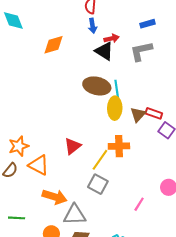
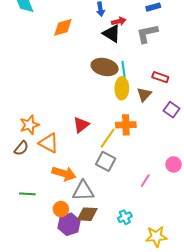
red rectangle: (154, 113) -> (160, 77), moved

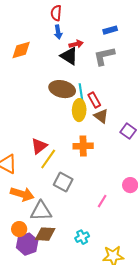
red rectangle: (160, 77) -> (94, 100), moved, turned 42
brown triangle: (144, 94) -> (101, 116), turned -35
yellow line: (108, 138) -> (48, 159), moved

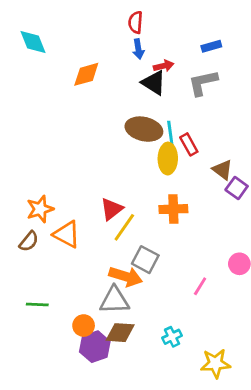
brown triangle: (101, 116) -> (223, 170), moved
orange arrow: (22, 194) -> (126, 276), moved

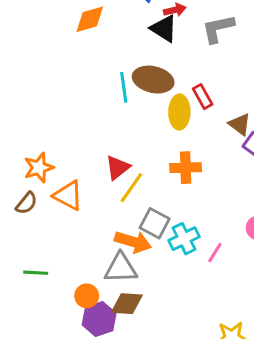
cyan line: (171, 135) -> (124, 87), moved
cyan cross: (172, 337) -> (184, 239), moved, size x1.4

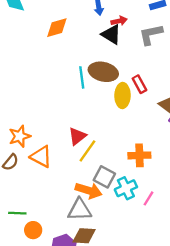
orange cross: (186, 168) -> (139, 155), moved
orange circle: (87, 296) -> (33, 230), moved

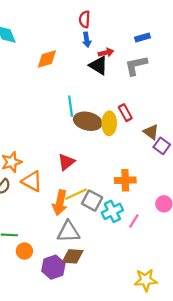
brown ellipse: (103, 72) -> (88, 121), moved
yellow line: (87, 151) -> (76, 194), moved, turned 30
orange arrow: (89, 191) -> (60, 203), moved, turned 85

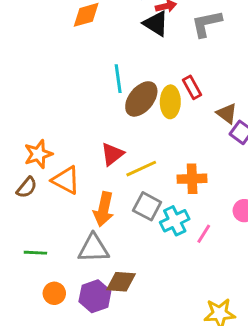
brown ellipse: (88, 121) -> (141, 99), turned -64
yellow line: (76, 194) -> (141, 169), moved
gray triangle: (68, 232) -> (93, 248), moved
orange circle: (24, 251) -> (54, 293), moved

